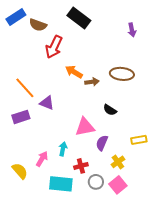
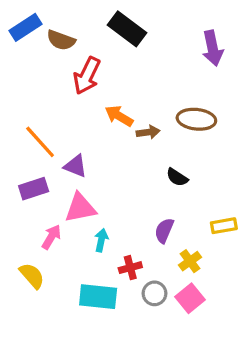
purple arrow: (132, 30) -> (213, 48), size x1.5
pink triangle: (85, 127) -> (80, 208), moved
pink arrow: (42, 159) -> (51, 237), moved

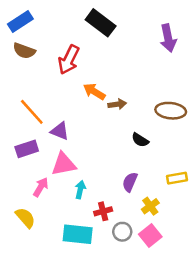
brown semicircle: (61, 40) -> (24, 51), moved
brown ellipse: (196, 119) -> (171, 111), moved

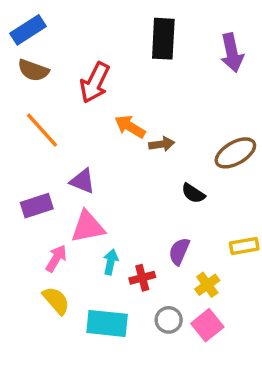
black rectangle: (101, 23) -> (163, 39), moved, turned 56
brown ellipse: (171, 111) -> (235, 153), turned -36
orange line: (32, 112) -> (42, 130), moved
red cross: (103, 211) -> (142, 278), moved
yellow semicircle: (25, 218) -> (56, 301), moved

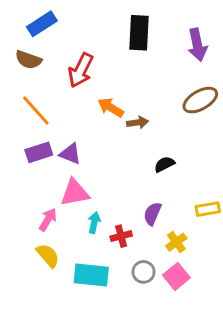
blue rectangle: (28, 30) -> (42, 24), moved
brown ellipse: (235, 153) -> (200, 100), moved
black semicircle: (193, 193) -> (164, 164), turned 120
purple rectangle: (37, 206) -> (39, 152), moved

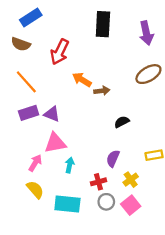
red cross: (121, 236) -> (98, 182), moved

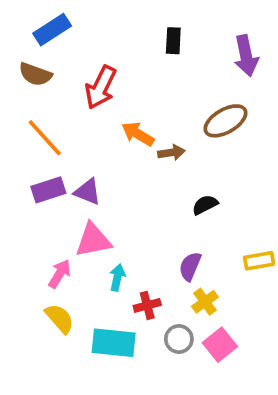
black rectangle: (103, 24) -> (173, 41), size x0.6
brown ellipse: (148, 74) -> (225, 121), moved
yellow cross: (131, 180) -> (205, 302), moved
red cross: (98, 182) -> (147, 305), moved

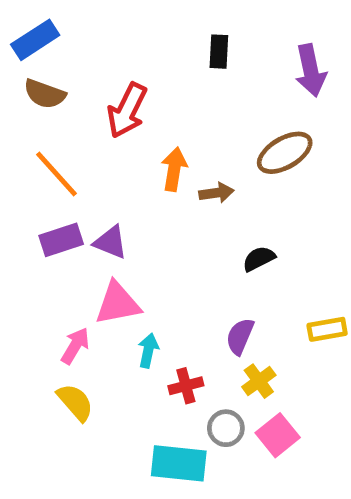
blue rectangle: (52, 30) -> (35, 40), moved
orange arrow: (138, 134) -> (174, 169), turned 68
cyan rectangle: (114, 343) -> (179, 463), moved

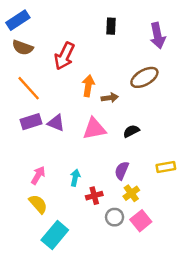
pink triangle: (118, 303) -> (94, 129), moved
cyan rectangle: (179, 463) -> (55, 235), moved, turned -56

